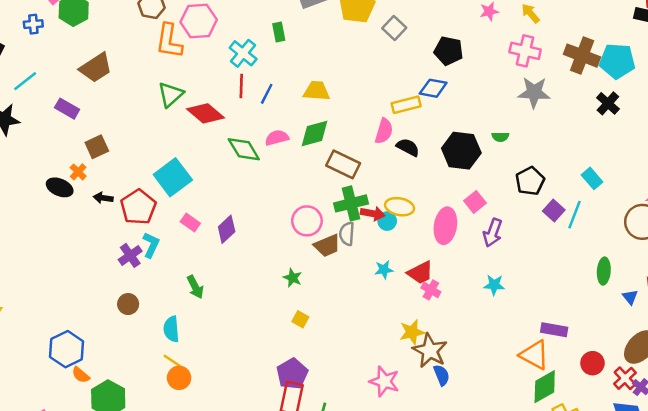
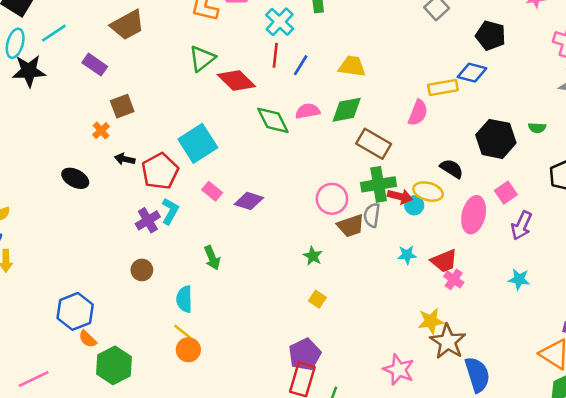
black semicircle: (408, 147) -> (452, 169), moved
black ellipse: (60, 187) -> (75, 178), moved
purple diamond: (227, 229) -> (249, 201), turned 56
blue semicircle: (442, 375) -> (477, 375), moved, size x1.6

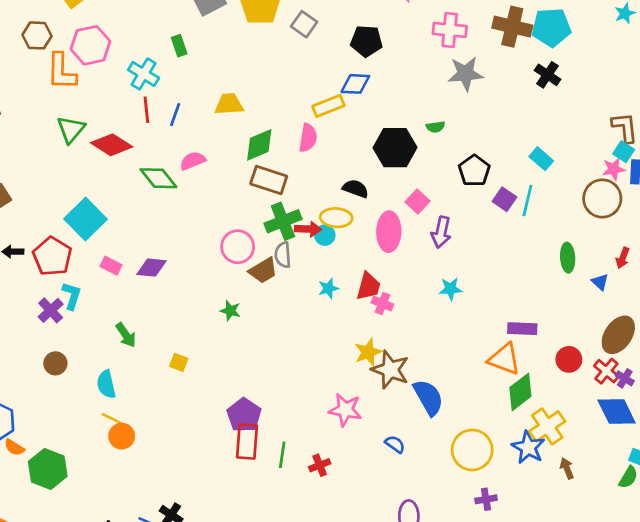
green diamond: (347, 110) -> (259, 145), moved
red trapezoid: (444, 261) -> (368, 286), turned -40
yellow square: (317, 299) -> (179, 362), moved

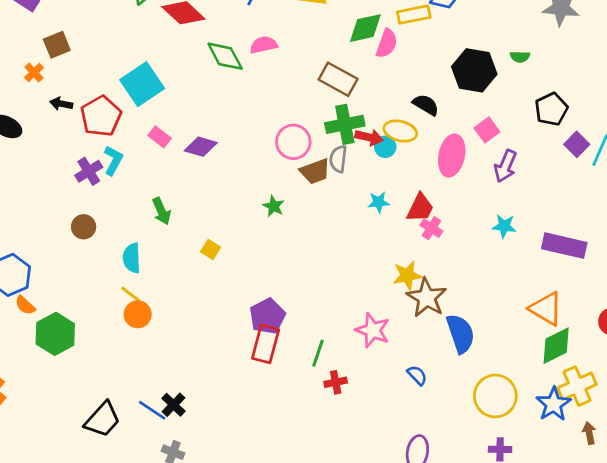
green diamond: (259, 145) -> (365, 28), moved
purple rectangle: (522, 329) -> (564, 246), moved, size x1.4
green line: (282, 455) -> (318, 353), moved

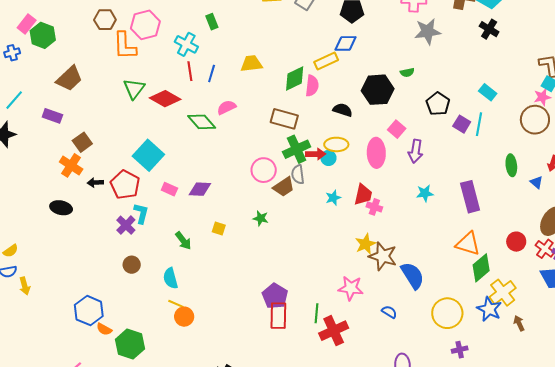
orange cross: (34, 73) -> (71, 165), size x1.6
black semicircle: (426, 105) -> (343, 110), moved
purple rectangle: (564, 246) -> (470, 197), turned 76
yellow square: (211, 249) -> (219, 228), moved
red cross: (336, 382) -> (334, 331), size x1.8

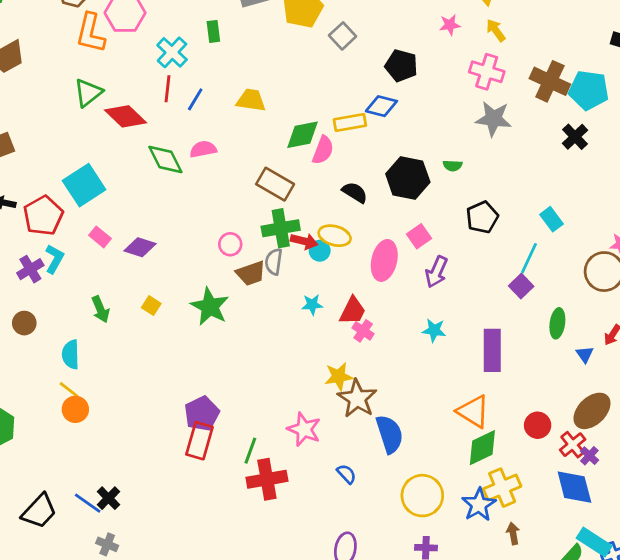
purple square: (462, 124) -> (521, 286), moved
pink circle: (264, 170) -> (230, 244), size x0.7
green star: (261, 218) -> (210, 307), size x1.8

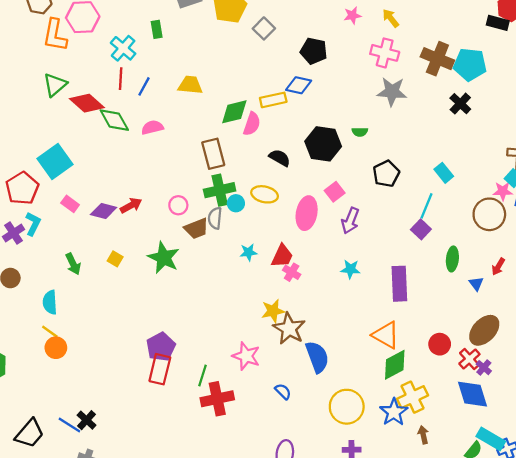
green diamond: (165, 160) -> (114, 120), moved
brown rectangle: (275, 184) -> (213, 154), turned 48
red arrow: (304, 241) -> (131, 205), moved, turned -40
cyan circle: (320, 251) -> (236, 203), moved

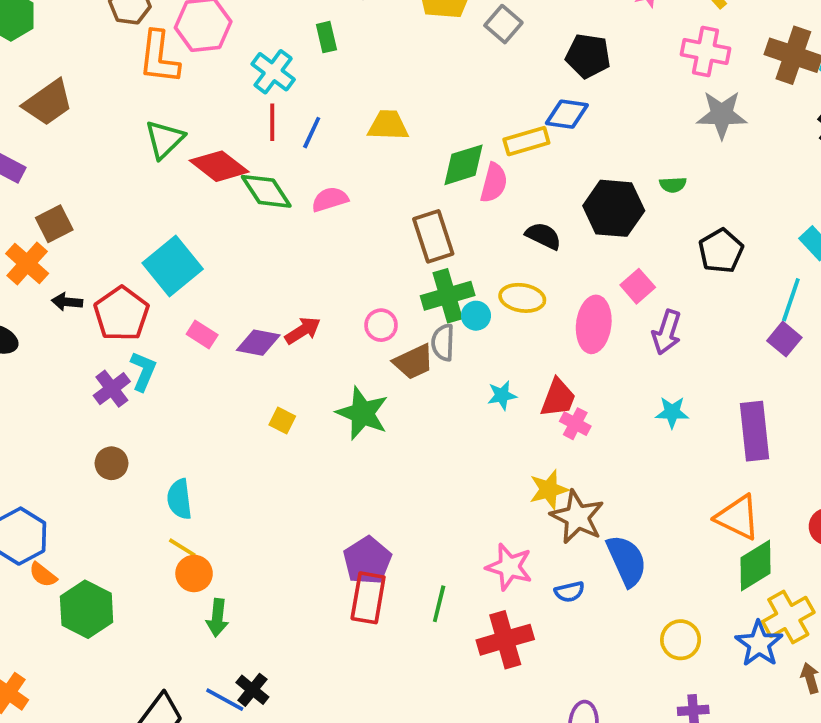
green arrow: (73, 264) -> (217, 618), moved, turned 35
blue semicircle: (283, 391) -> (569, 592), moved, turned 126
red cross: (217, 399) -> (505, 640), moved
yellow circle: (347, 407) -> (681, 640), size x0.7

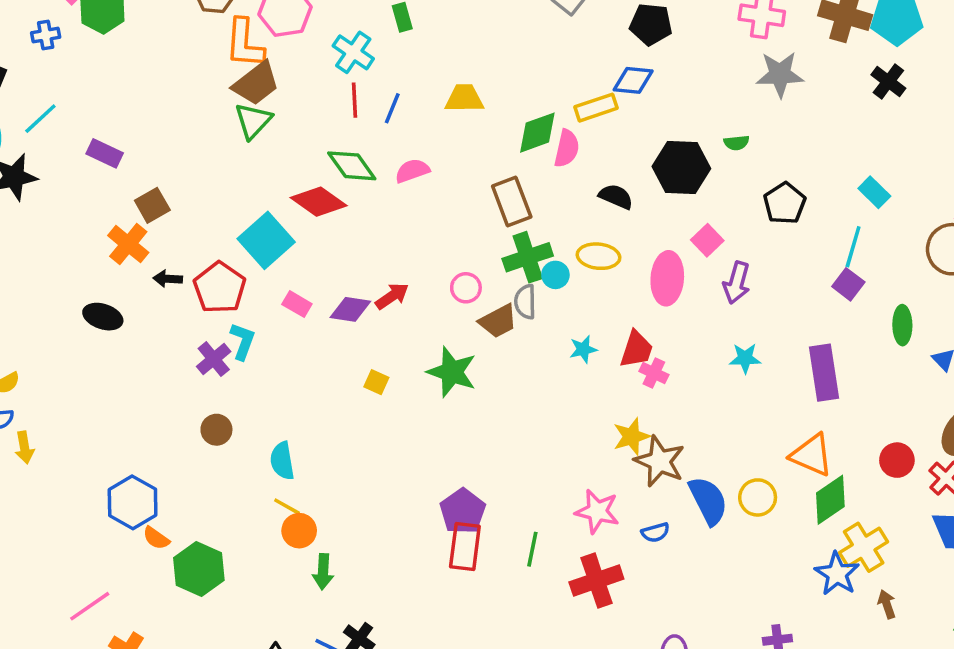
brown trapezoid: (48, 103) -> (256, 83), moved
red diamond: (219, 166) -> (319, 202), moved
yellow circle: (681, 640) -> (758, 497), moved

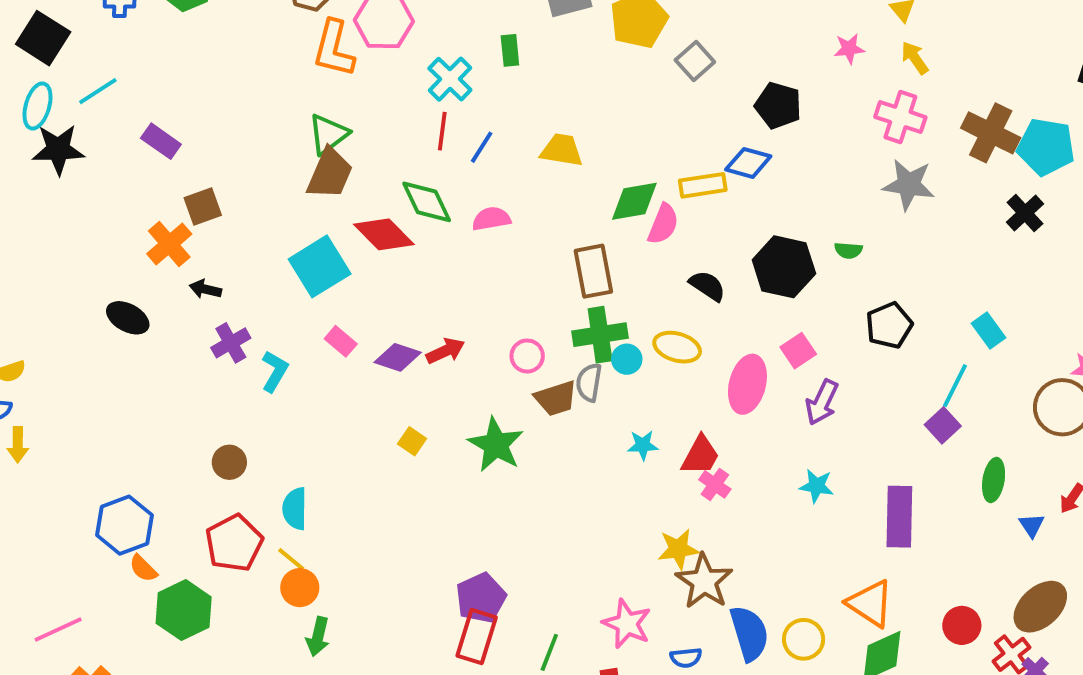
brown trapezoid: (256, 83) -> (330, 174), moved, turned -39
red pentagon: (220, 288) -> (234, 543), moved
purple cross: (214, 359) -> (231, 343), moved

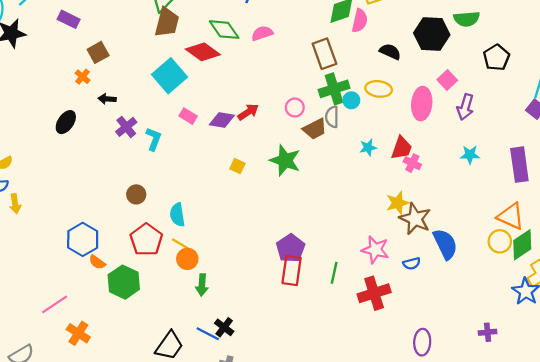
orange cross: (169, 244) -> (83, 77), size x0.6
green semicircle: (848, 250) -> (467, 19), size x1.6
black ellipse: (128, 318) -> (66, 122), turned -75
yellow circle: (804, 639) -> (500, 241), moved

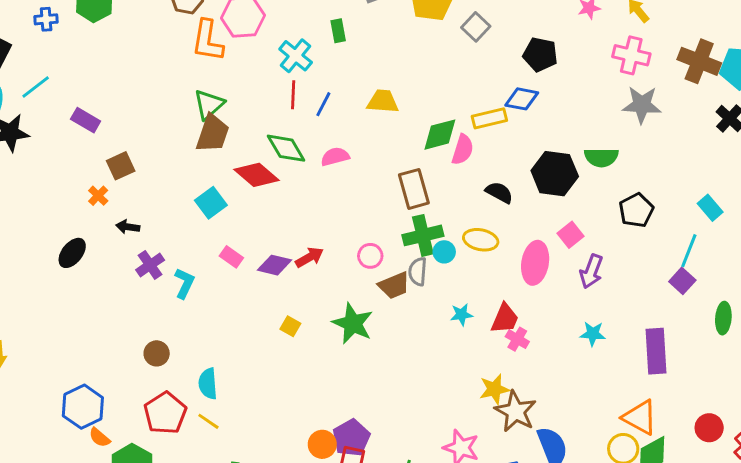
cyan square: (169, 76) -> (211, 203), size x0.7
orange circle: (187, 259) -> (322, 444), moved

